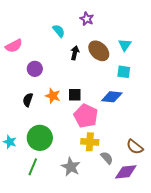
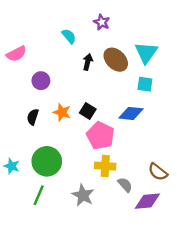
cyan triangle: (125, 45) -> (146, 53), size x1.5
black square: (75, 95) -> (88, 111), turned 32

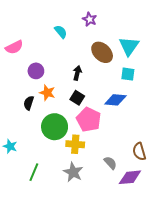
black arrow: (88, 62) -> (77, 73), moved
orange star: (62, 112) -> (47, 93), moved
green circle: (47, 161) -> (55, 127), moved
yellow cross: (105, 166) -> (75, 144), moved
brown semicircle: (158, 172) -> (139, 151), turned 36

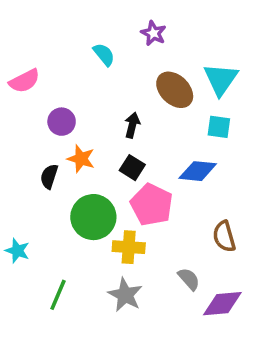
brown semicircle: (139, 151) -> (224, 236), moved

